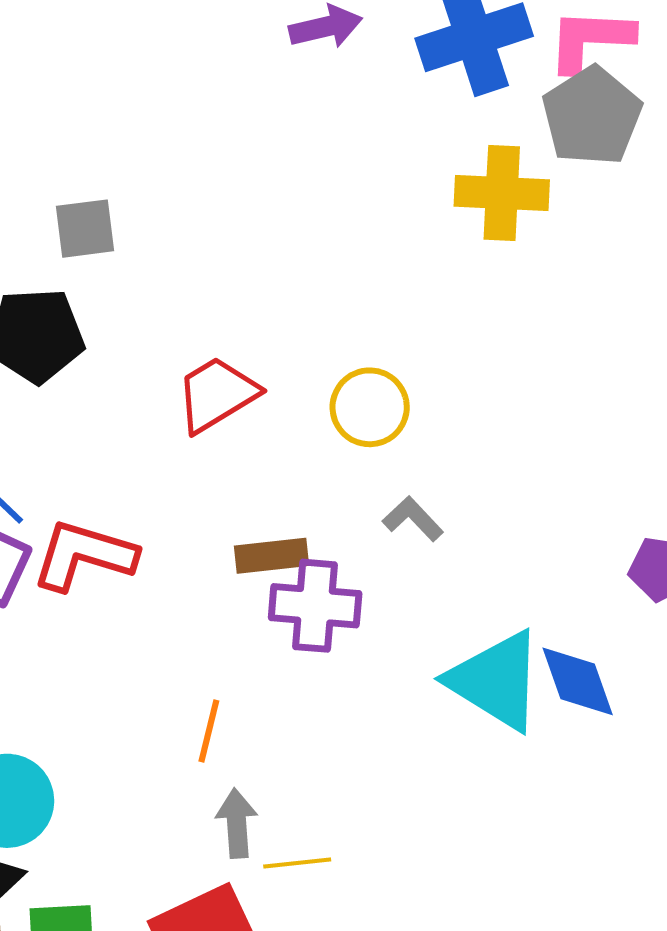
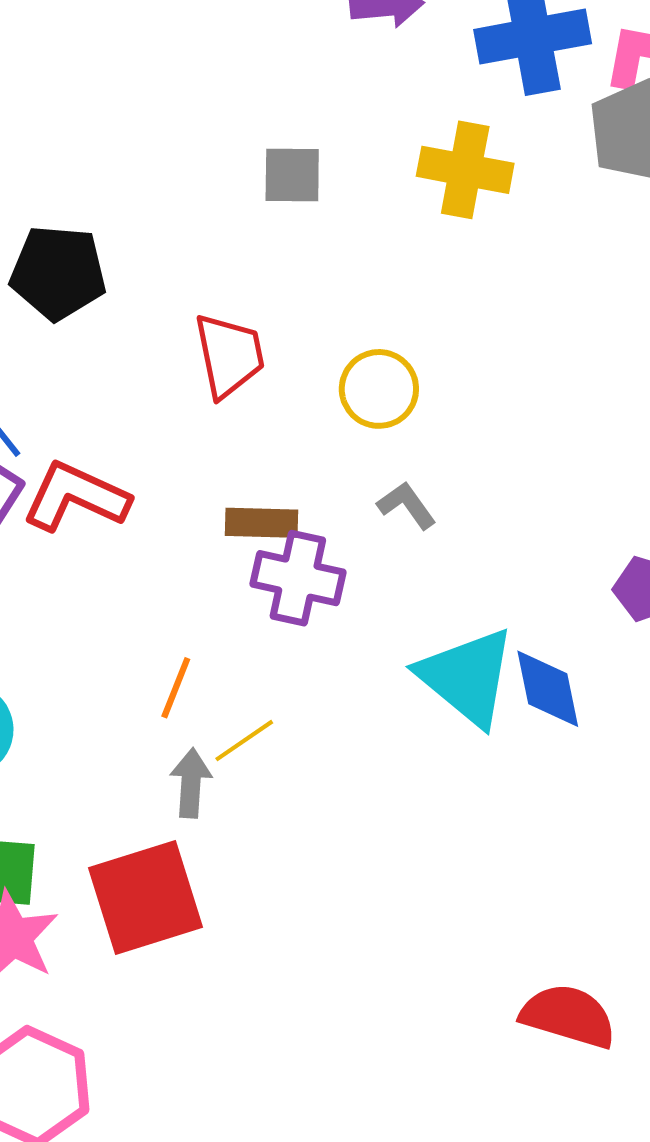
yellow cross: (502, 193) -> (465, 170), moved
gray square: (85, 229) -> (292, 175), moved
red trapezoid: (217, 394) -> (229, 355), turned 102
yellow line: (297, 863) -> (244, 741), moved, turned -36

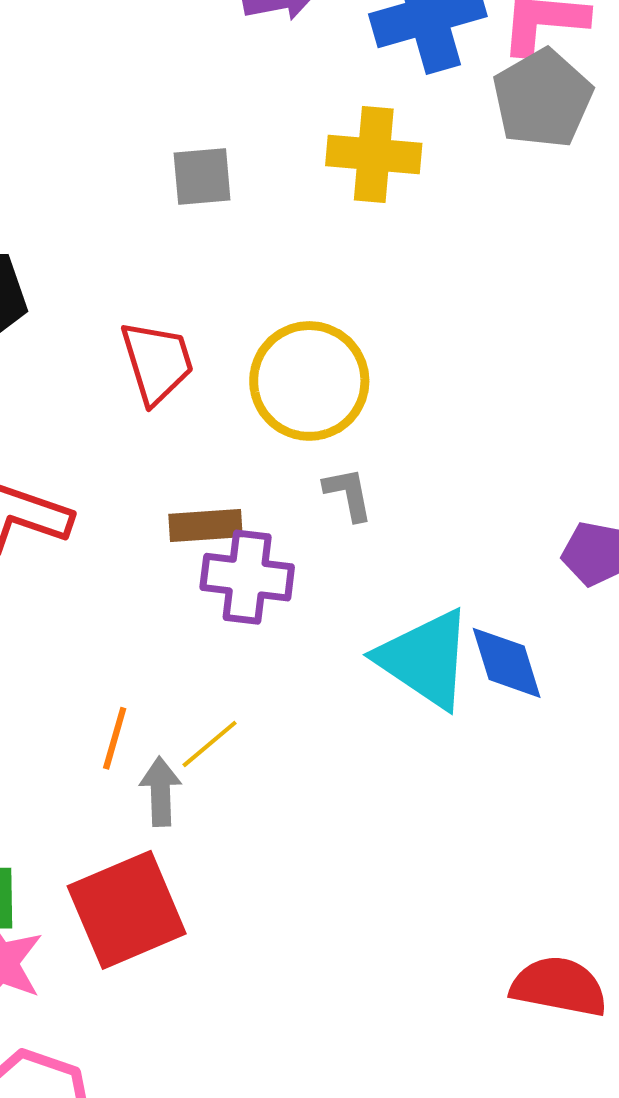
yellow circle: (379, 389) -> (309, 381), size x1.5
gray L-shape: (407, 505) -> (348, 494), turned 30
orange line: (176, 688) -> (115, 738), moved

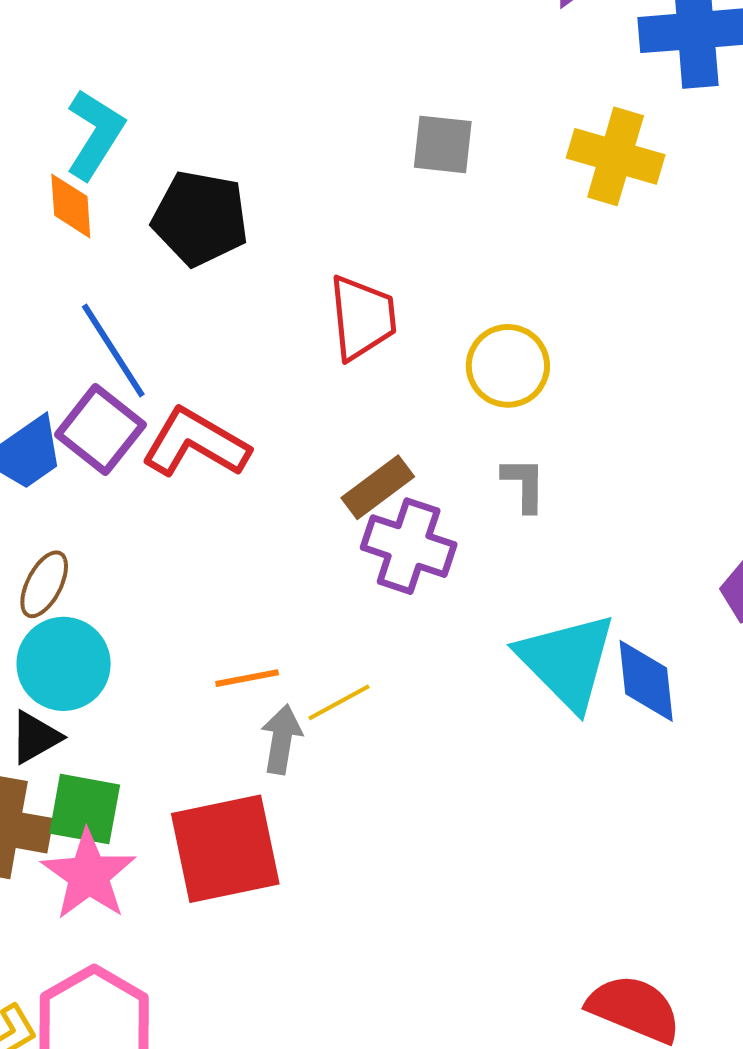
yellow circle: (309, 381) -> (508, 366), size x0.7
brown rectangle: (206, 526) -> (378, 487), turned -44
orange line: (115, 738) -> (247, 678), turned 52

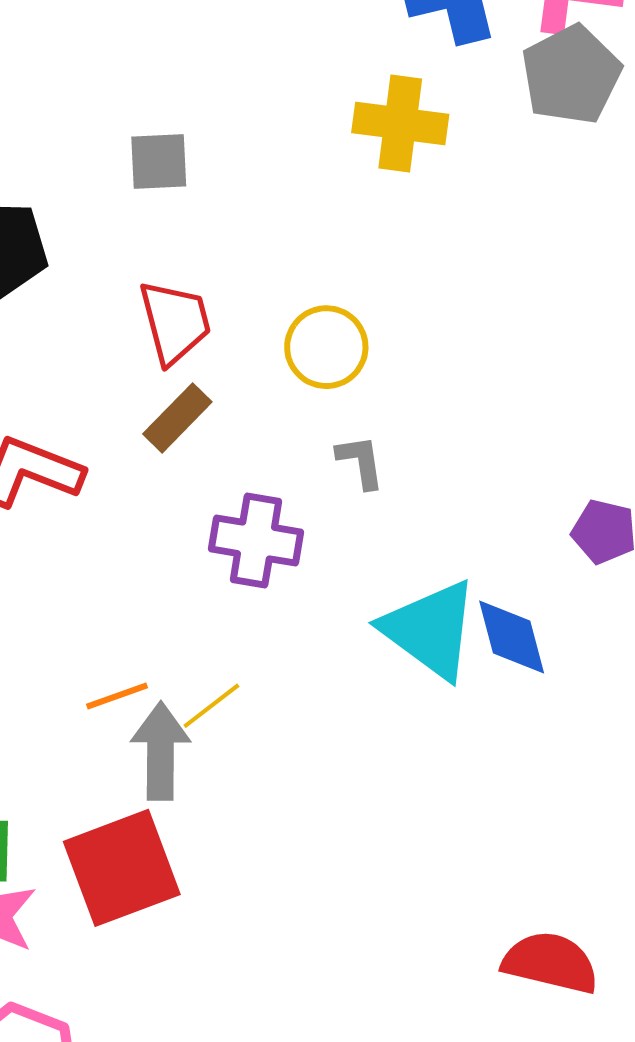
gray square: (443, 144) -> (159, 162), moved
brown rectangle: (378, 487) -> (177, 418), moved
gray arrow: (282, 739) -> (160, 751), size x1.4

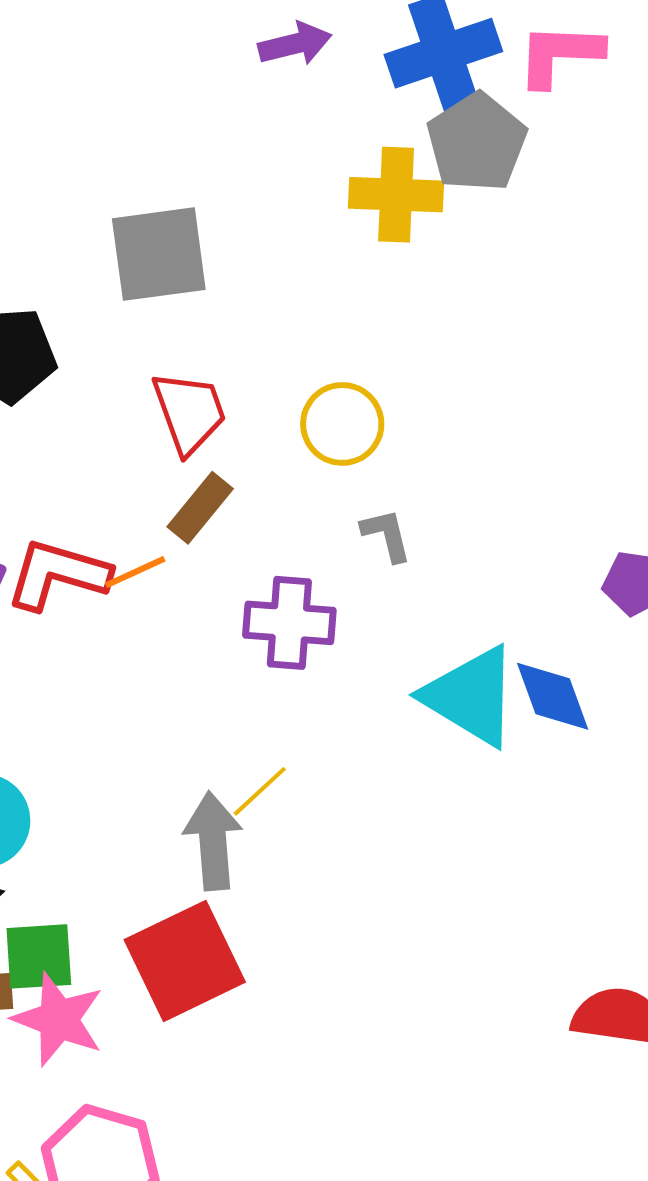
gray pentagon: (571, 75) -> (477, 142), moved
gray square: (159, 162) -> (159, 254), size x1.6
orange line: (117, 696) -> (135, 572), moved

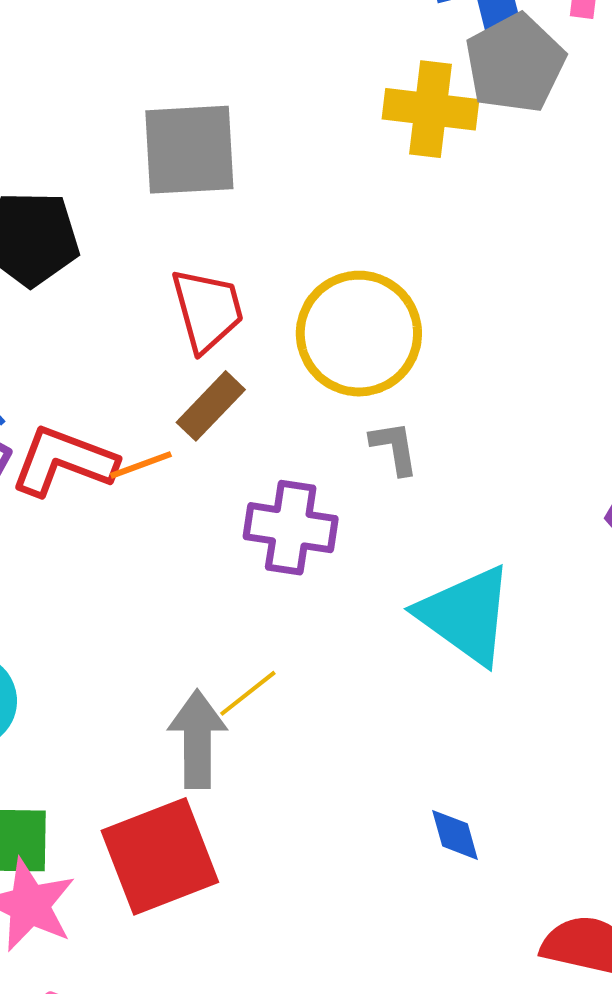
yellow circle: (342, 424) -> (359, 334), size x1.5
blue diamond: (553, 696) -> (455, 835), moved, size x0.7

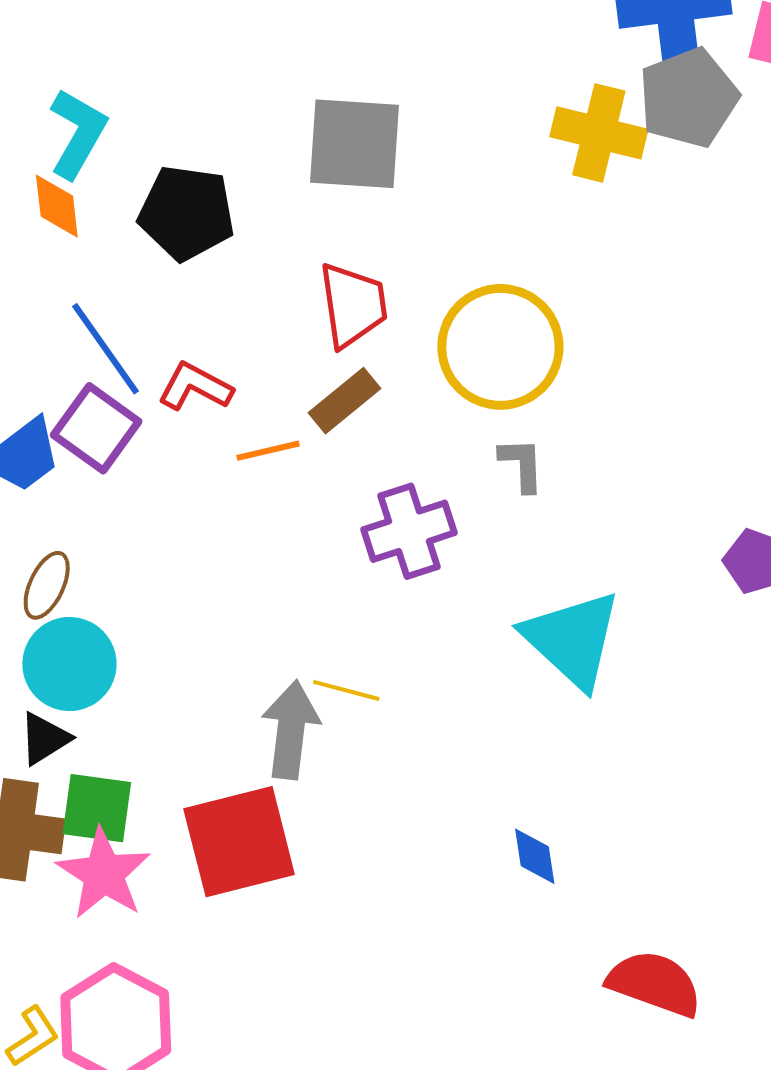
red L-shape: (64, 461) -> (195, 387), moved, size x0.7
purple cross: (291, 528) -> (409, 531), turned -34
yellow line: (248, 693) -> (346, 690), turned 46

